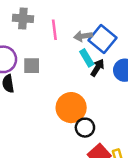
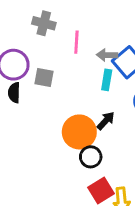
cyan rectangle: (87, 58) -> (107, 80), turned 30
black arrow: (98, 68) -> (106, 121), moved

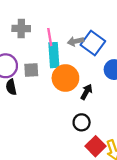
cyan rectangle: (107, 80) -> (54, 55), moved, size x1.5
orange circle: (79, 132) -> (65, 78), moved

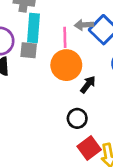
pink line: (50, 37) -> (65, 37), moved
cyan rectangle: (54, 55) -> (34, 28), moved

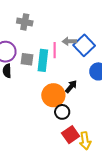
cyan rectangle: (34, 28) -> (43, 60), moved
orange circle: (66, 65) -> (53, 95), moved

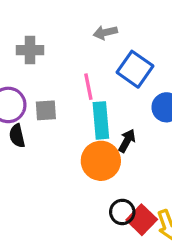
gray arrow: (69, 41) -> (105, 32), moved
cyan rectangle: (43, 60) -> (101, 120), moved
black circle: (62, 112) -> (122, 212), moved

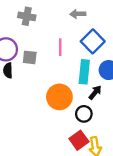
cyan rectangle: (101, 120) -> (84, 72), moved
black arrow: (127, 141) -> (95, 92), moved
black circle: (122, 212) -> (84, 114), moved

